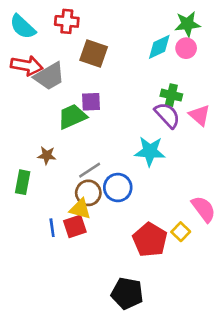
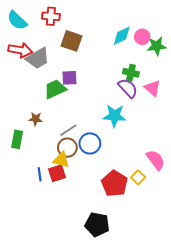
green star: (187, 24) -> (157, 46), moved

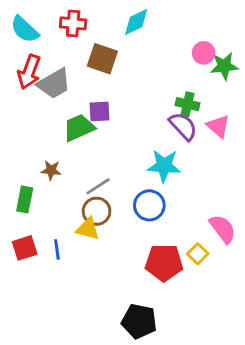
cyan diamond: (122, 36) -> (136, 22), moved
red arrow: (20, 50) -> (29, 72), turned 100
blue circle: (90, 143) -> (149, 205), moved
red square: (57, 173) -> (25, 248), moved
red pentagon: (115, 183) -> (164, 263), turned -30

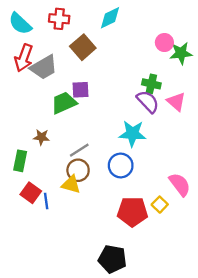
brown square: (102, 59) -> (83, 47), turned 30
red square: (25, 248) -> (31, 193), moved, turned -36

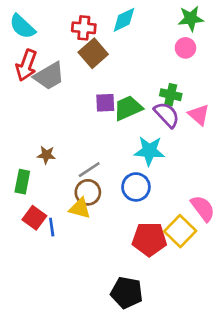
red cross: (59, 19) -> (84, 28), moved
green star: (181, 53) -> (191, 18), moved
purple square: (80, 90) -> (105, 103), moved
green trapezoid: (64, 103) -> (128, 108), moved
yellow square: (160, 205) -> (180, 231), size x1.6

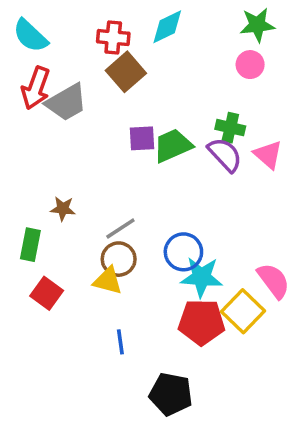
cyan star: (149, 151) -> (201, 277), moved
blue line: (52, 227) -> (120, 342), moved

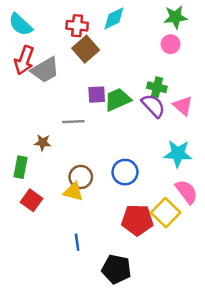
gray line: (120, 228) -> (73, 122), moved, turned 30
cyan star: (201, 277) -> (178, 154), moved
blue line: (120, 342) -> (77, 242), moved

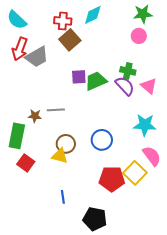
gray line: (73, 122) -> (56, 110), moved
green rectangle: (20, 167) -> (17, 136), size x1.4

